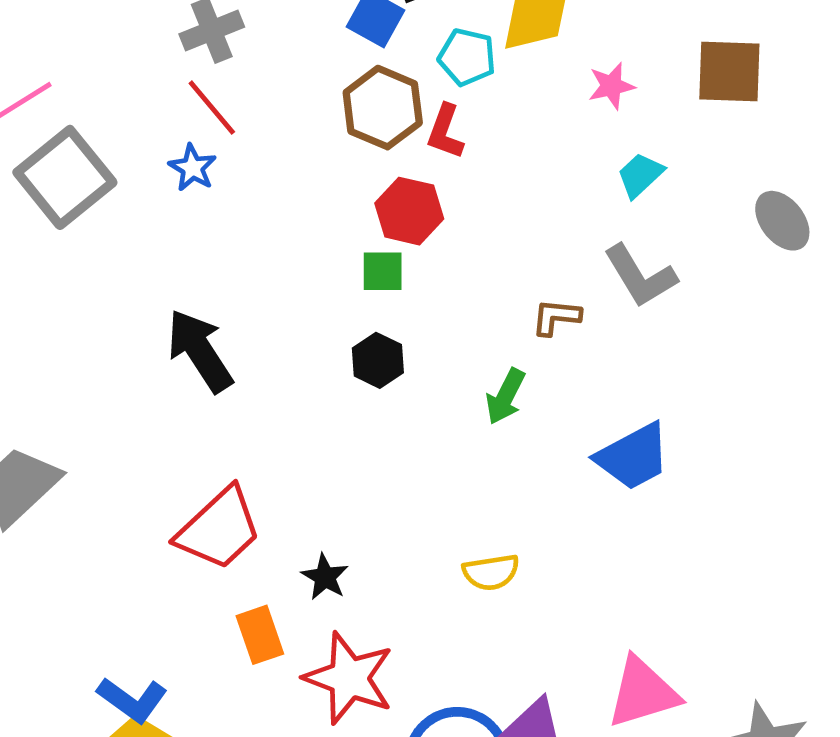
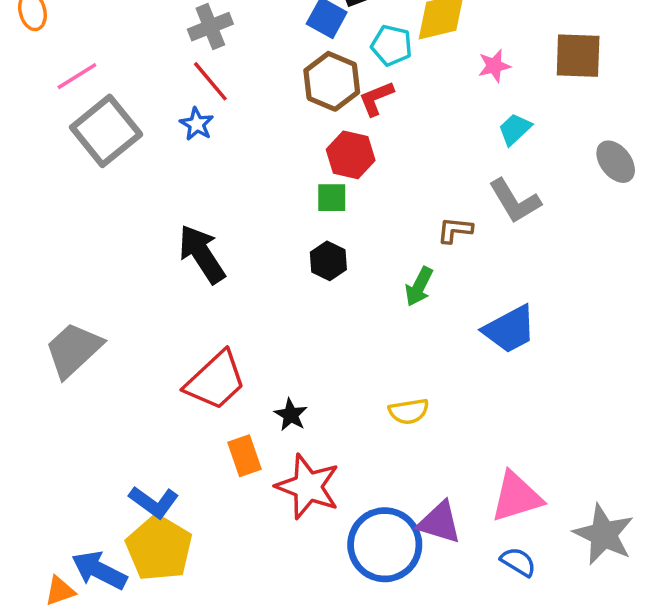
red L-shape: (445, 132) -> (376, 98), turned 48

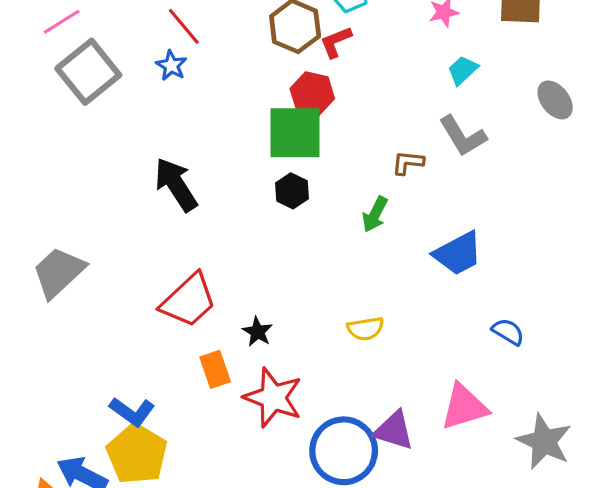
green square: (332, 198) -> (295, 133), size x2.0
blue semicircle: (518, 562) -> (508, 332), moved

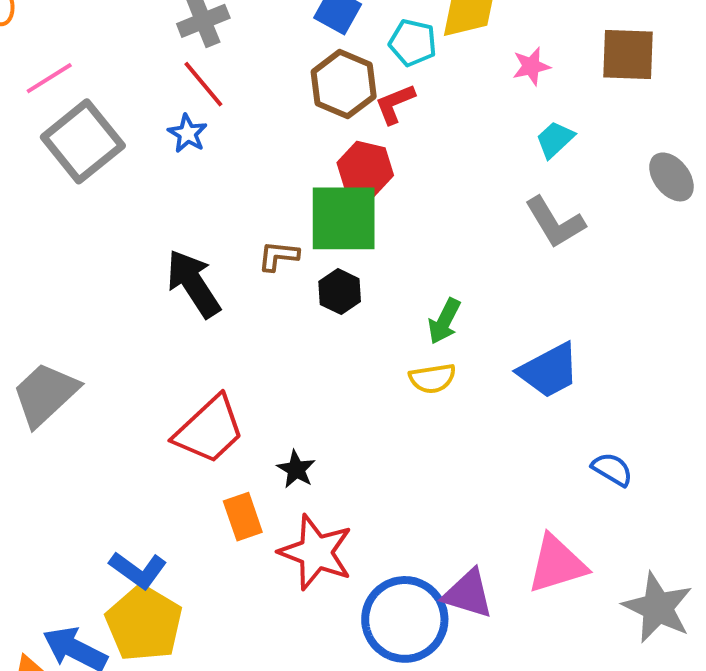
brown L-shape: (408, 163) -> (278, 256), moved
yellow semicircle: (366, 329) -> (432, 378), moved

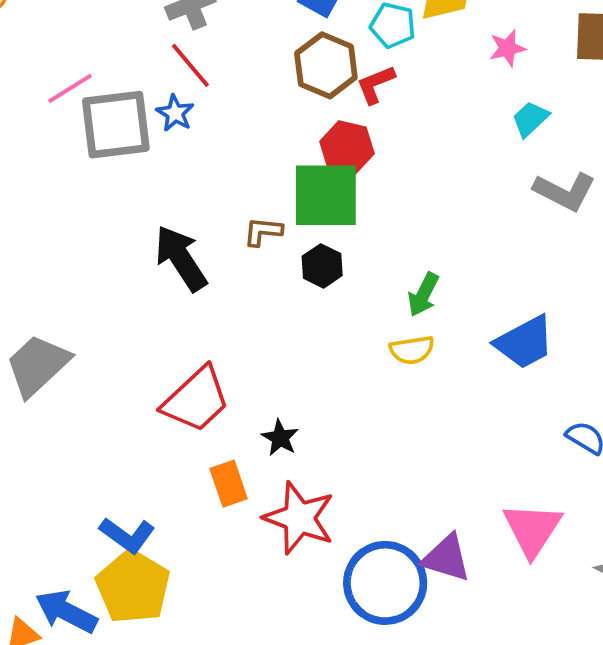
pink line: (49, 78) -> (70, 88), moved
gray square: (83, 141) -> (116, 125), moved, turned 32
gray L-shape: (555, 222) -> (565, 191), moved, turned -32
pink triangle: (557, 564) -> (532, 529), turned -40

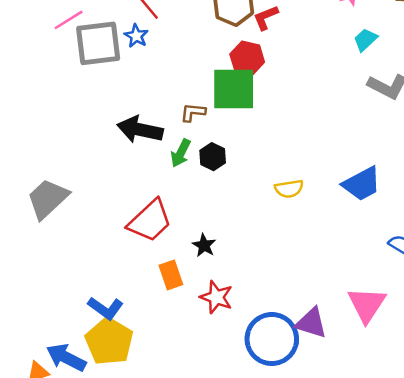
black arrow: (181, 258) -> (140, 130), turned -45
black hexagon: (322, 266) -> (213, 157), moved
green arrow: (423, 295) -> (181, 153), moved
red star: (299, 518) -> (216, 297), size x0.7

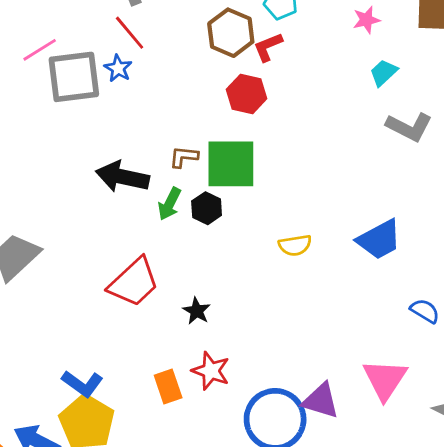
green square: (234, 89) -> (231, 164), moved
orange rectangle: (171, 275) -> (168, 387), moved

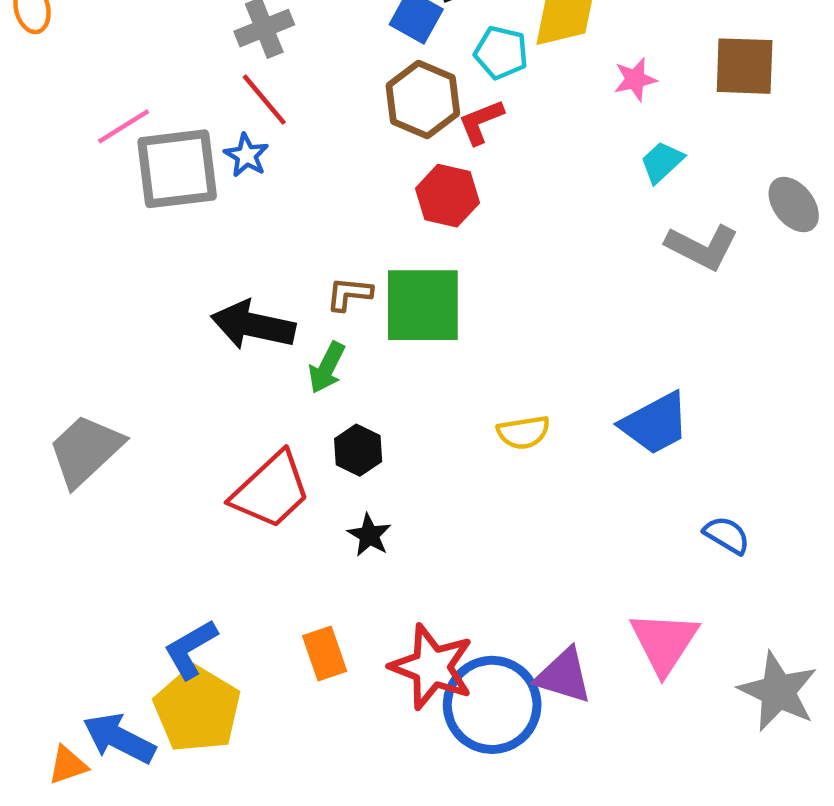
black hexagon: (207, 208) -> (358, 450), moved
red star: (211, 371) -> (432, 667), moved, size x1.4
blue L-shape: (82, 384) -> (191, 649), turned 114

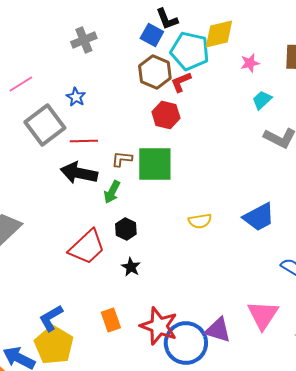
cyan pentagon: (501, 53) -> (190, 51), size x1.6
red line: (264, 100) -> (84, 141), moved, turned -52
gray square: (177, 169) -> (45, 125), moved, turned -30

